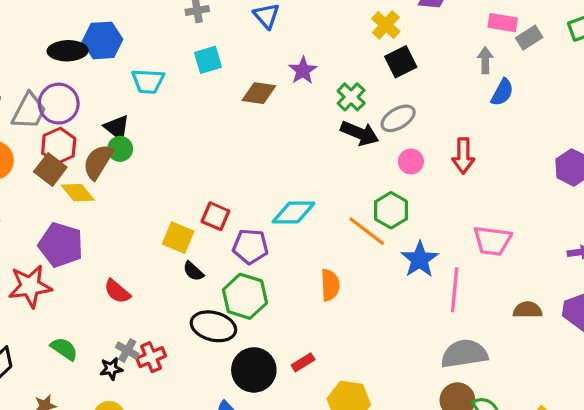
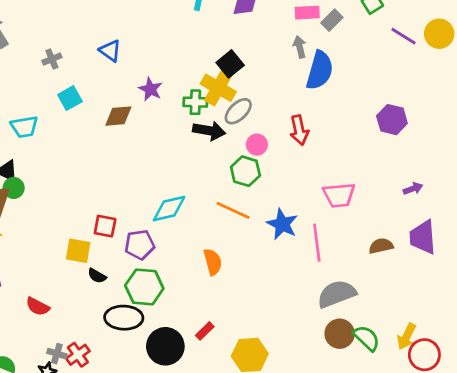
yellow cross: (386, 25) -> (218, 88), moved, size x1.4
blue semicircle: (502, 92) -> (320, 70), size x1.6
green cross: (351, 97) -> (195, 102), turned -30
green hexagon: (391, 210) -> (245, 171), moved

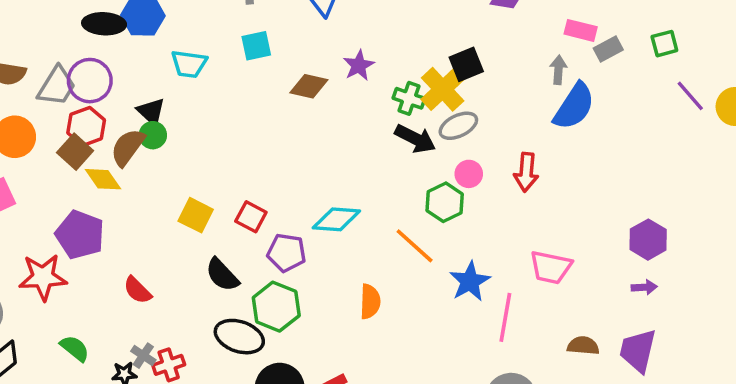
purple hexagon: (392, 120) -> (648, 240), moved
yellow square: (78, 251) -> (196, 215), moved
black semicircle: (97, 276) -> (222, 275), size x1.5

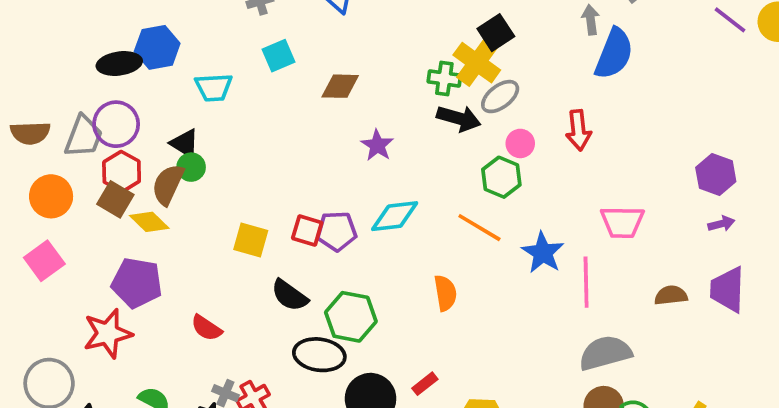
purple star: (359, 65) -> (377, 145), moved
purple pentagon: (286, 253) -> (337, 231), moved

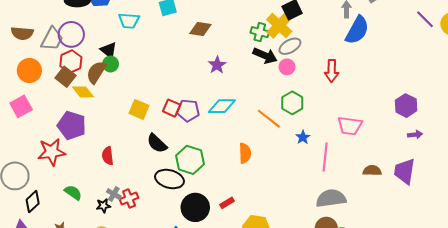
pink circle: (520, 143) -> (287, 67), moved
green hexagon: (501, 177) -> (292, 103), moved
purple arrow: (721, 224) -> (415, 135), moved
blue star: (543, 253) -> (303, 137), size x0.6
red semicircle: (206, 328) -> (108, 156), turned 42

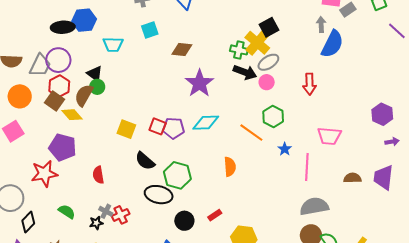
purple star: (217, 65) -> (199, 83), size x1.6
black circle: (195, 207) -> (184, 221), size x0.7

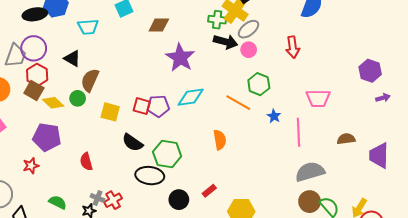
green circle: (97, 87) -> (78, 98), moved
brown semicircle: (84, 95) -> (90, 80), moved
red star: (44, 174) -> (31, 166), size x0.6
purple trapezoid: (384, 177) -> (379, 156), moved

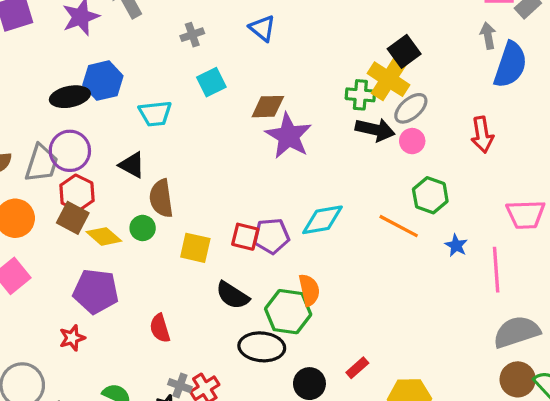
purple star: (180, 58) -> (289, 136), moved
brown semicircle: (90, 80) -> (161, 198), turned -30
orange semicircle: (220, 140) -> (309, 290), moved

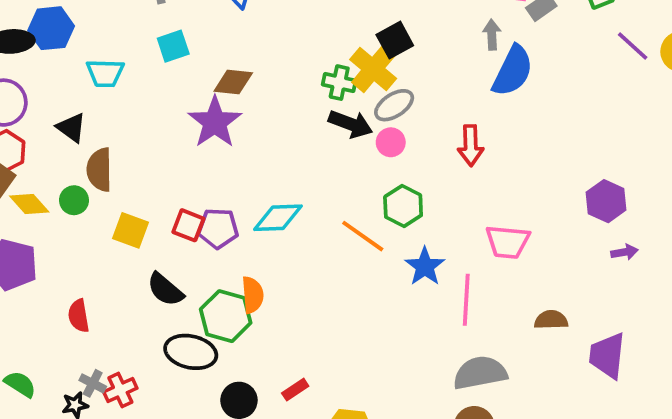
purple star: (289, 136) -> (215, 122), moved
blue star: (456, 245) -> (425, 266), size x1.5

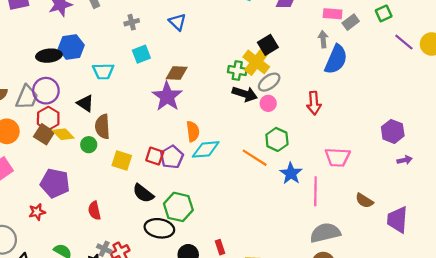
yellow diamond: (29, 204) -> (63, 134), moved
purple pentagon: (218, 228) -> (172, 157), turned -30
orange semicircle: (253, 295) -> (193, 131), moved
brown semicircle: (551, 320) -> (364, 201), turned -144
red rectangle: (295, 390) -> (220, 247), turned -72

